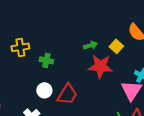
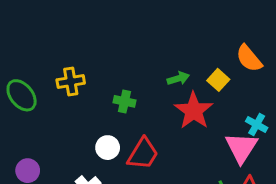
green cross: (46, 60) -> (124, 101), moved
red star: (100, 66) -> (194, 111), turned 30

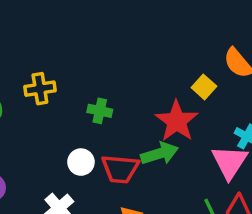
green arrow: (178, 78) -> (160, 154), moved, size x1.5
red trapezoid: (143, 154) -> (120, 169), turned 64

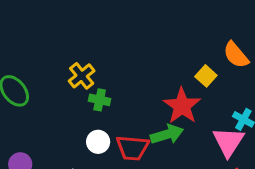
yellow cross: (40, 89) -> (82, 76), moved, turned -30
green cross: (100, 111) -> (100, 100), moved

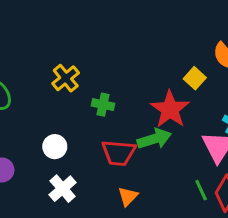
green cross: (100, 100) -> (103, 105), moved
white circle: (98, 142) -> (55, 147), moved

